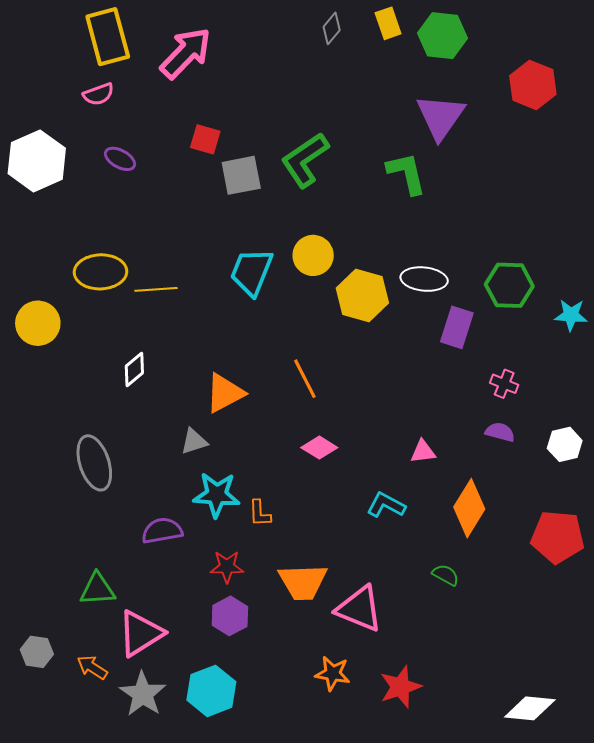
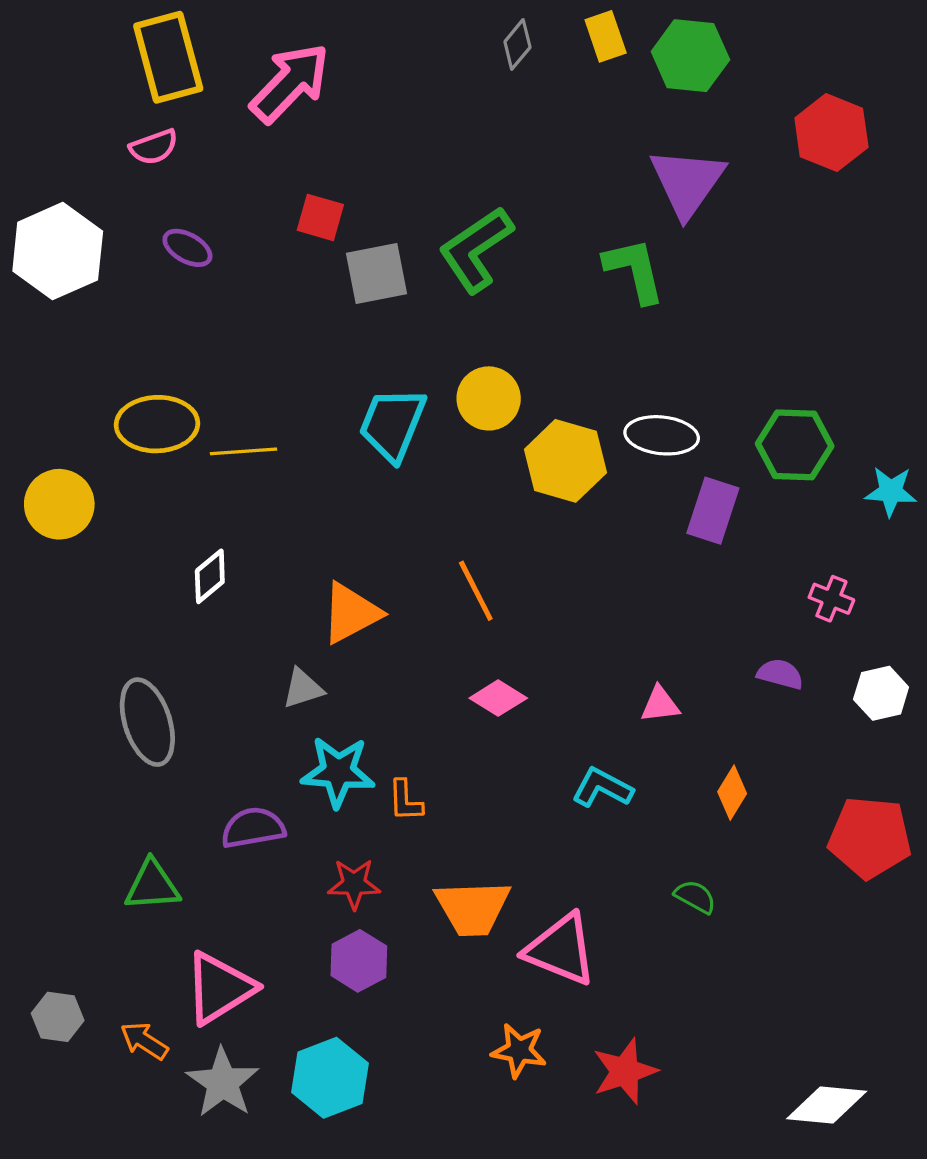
pink cross: (504, 384) -> (831, 599), moved
orange diamond: (469, 508) -> (732, 793), size x0.6
green triangle: (97, 589) -> (152, 885), moved

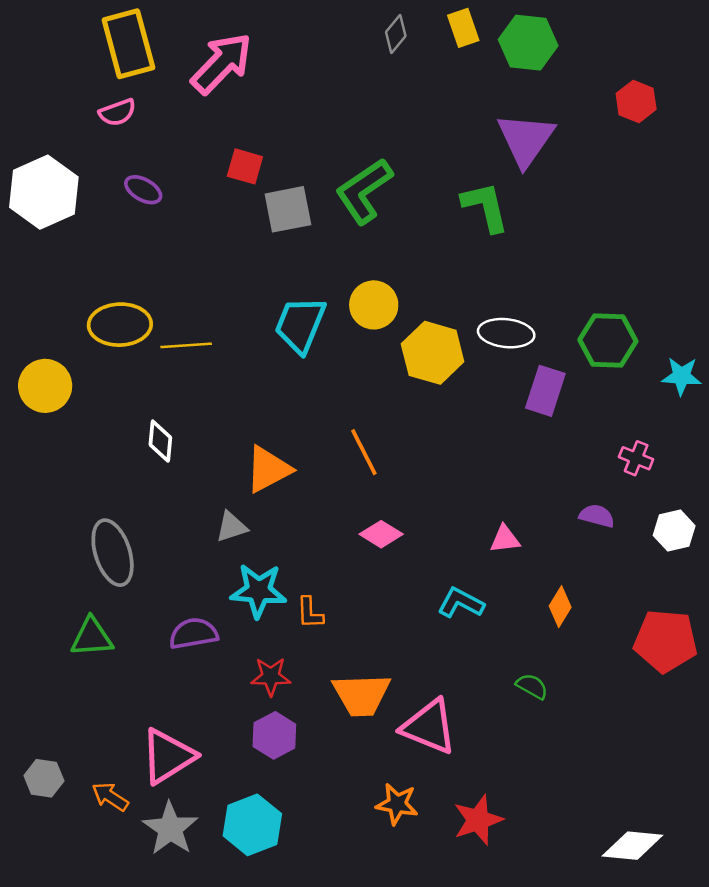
red hexagon: (831, 133) -> (636, 101), size x0.7
white diamond: (210, 576) -> (160, 441), turned -45
green triangle: (152, 885) -> (92, 637), moved

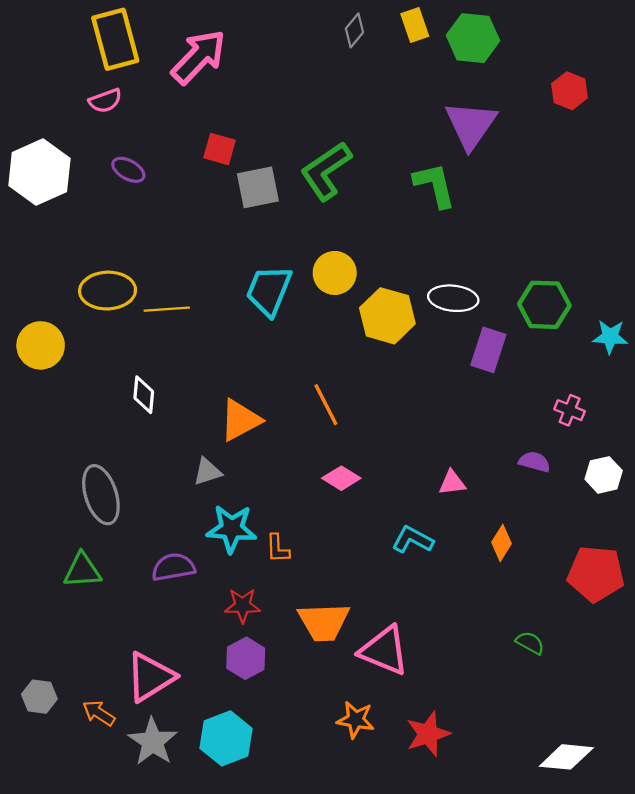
green semicircle: (532, 686) -> (530, 643), moved

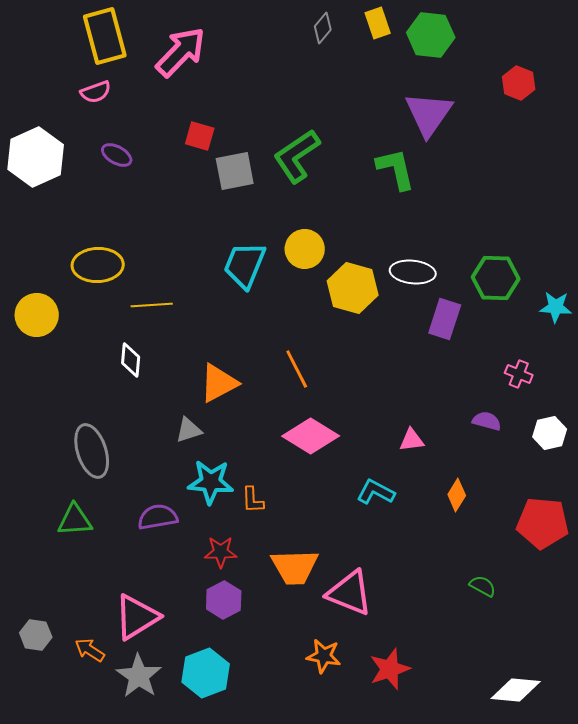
yellow line: (167, 309) -> (152, 305), moved
pink diamond: (341, 478) -> (311, 436), size x1.6

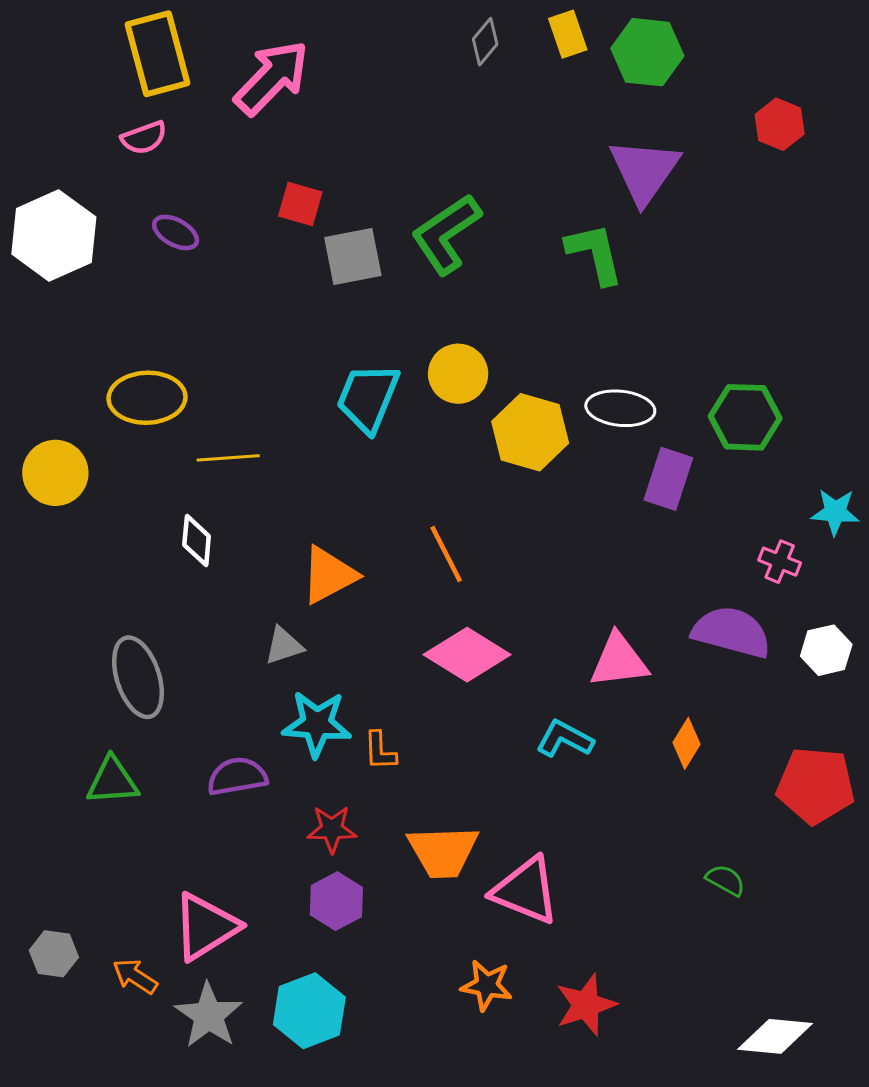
cyan star: (556, 307) -> (835, 512), moved
purple semicircle: (487, 421) -> (732, 632), size x1.8
pink triangle: (412, 440) -> (619, 661), size x1.6

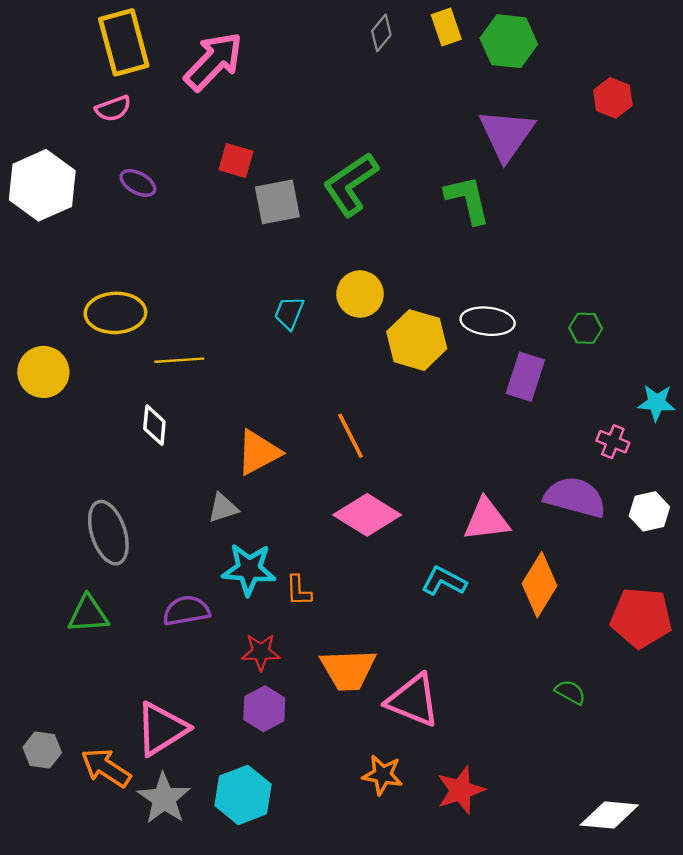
cyan trapezoid: (368, 398) -> (289, 313), size x0.6
green hexagon: (745, 417) -> (586, 328), size x0.6
orange diamond: (686, 743) -> (540, 585), size x1.6
orange arrow: (135, 976) -> (106, 768), size x1.4

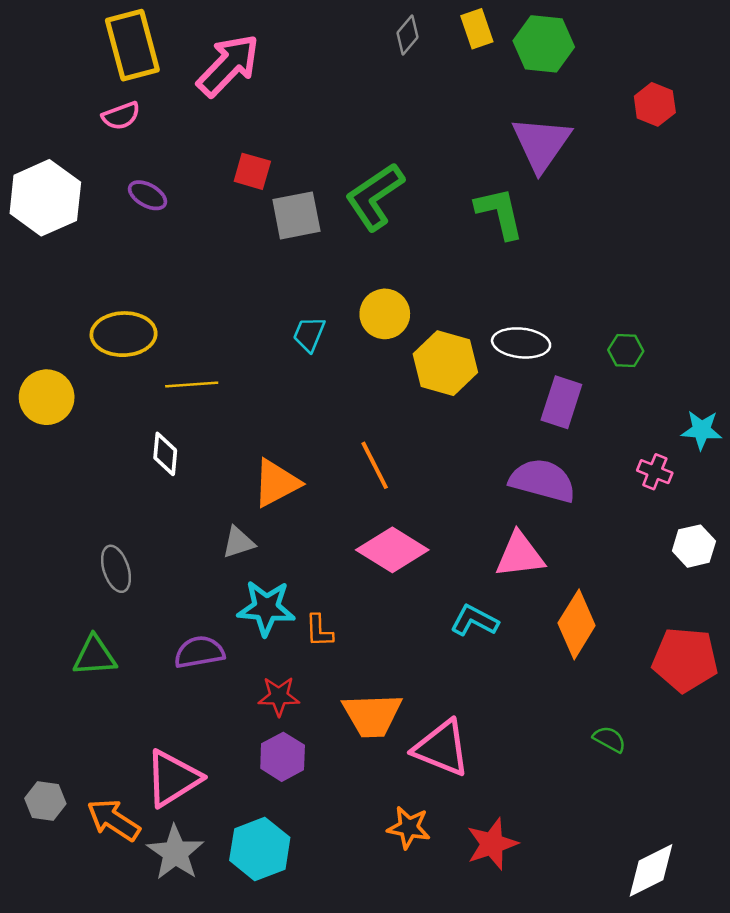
purple semicircle: (575, 497) -> (543, 480), moved
gray ellipse: (108, 533) -> (116, 569), size x0.7
white diamond: (609, 815) -> (651, 870), turned -32

